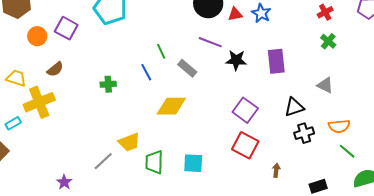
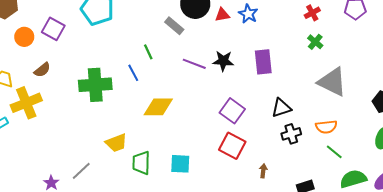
purple line: (210, 42) -> (194, 64), moved
gray rectangle: (187, 68) -> (174, 26), moved
green cross: (108, 84) -> (95, 85), size x2.0
gray triangle: (325, 85) -> (332, 82), moved, size x1.8
gray line: (103, 161) -> (81, 171), moved

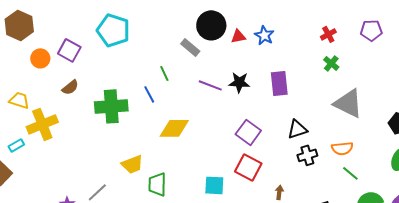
brown semicircle: (42, 70) -> (70, 87), moved
cyan square: (180, 164) -> (214, 185), moved

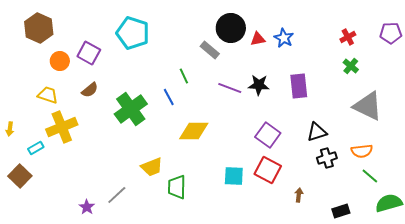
yellow trapezoid: (19, 100) -> (48, 95), moved
green cross: (111, 106) -> (131, 109), turned -32
cyan square: (214, 185) -> (234, 176), moved

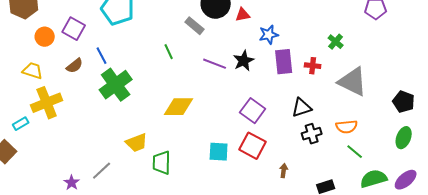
red cross: (348, 37) -> (313, 66), moved, turned 35
blue star: (284, 38) -> (269, 35), moved, turned 30
black star: (259, 85) -> (244, 61), turned -30
blue line: (169, 97) -> (102, 56), moved

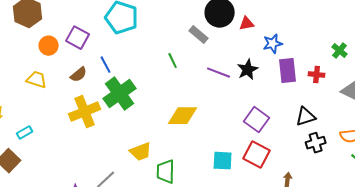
yellow cross: (47, 103) -> (85, 112), moved

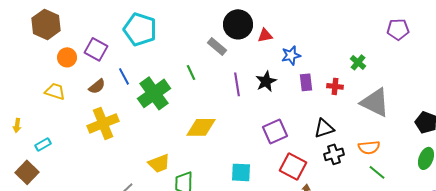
purple rectangle: (288, 71) -> (306, 82), size x0.7
purple line: (219, 73) -> (237, 84), turned 60
green cross: (120, 94) -> (154, 93), moved
purple square: (257, 120) -> (275, 131), turned 30
red square: (257, 155) -> (293, 166), moved

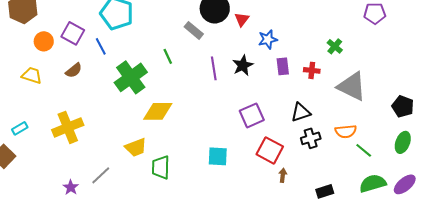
red triangle: (265, 35) -> (242, 19), turned -42
blue line: (124, 76) -> (101, 46), moved
yellow cross: (103, 123) -> (68, 127), moved
yellow diamond: (201, 127) -> (158, 111), moved
green line: (377, 172) -> (364, 150), moved

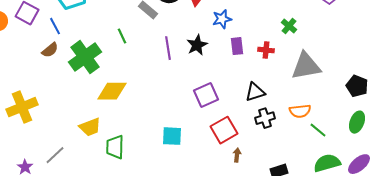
brown semicircle: (74, 70) -> (50, 50), moved
gray triangle: (352, 86) -> (306, 66), turned -36
red square: (270, 150) -> (224, 130), turned 32

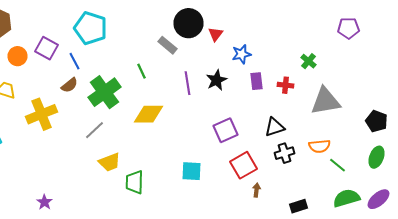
yellow diamond: (112, 91) -> (148, 114), moved
yellow cross: (22, 107) -> (42, 114), moved
gray line: (55, 155) -> (94, 130), moved

